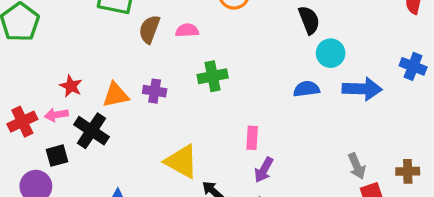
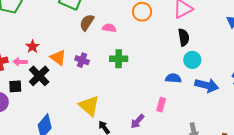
orange triangle: (116, 95) -> (58, 58), turned 36
pink rectangle: (252, 138) -> (161, 105), moved

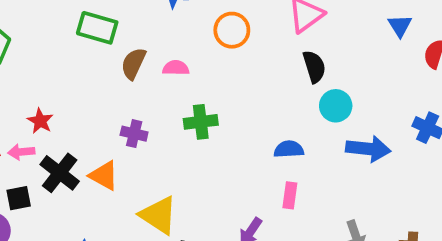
orange triangle: (58, 58) -> (104, 176), moved
blue semicircle: (173, 78) -> (289, 149), moved

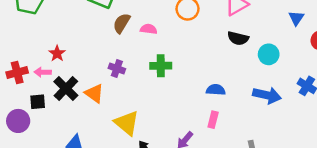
black semicircle: (314, 67) -> (238, 38), turned 114
cyan circle: (336, 106) -> (269, 54), moved

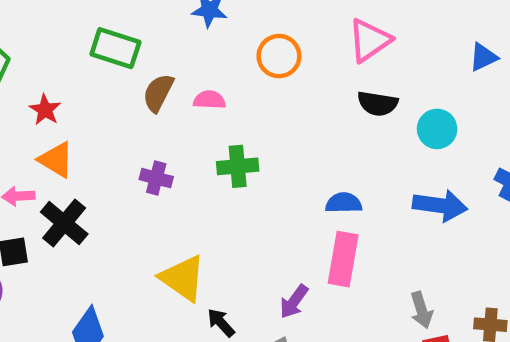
blue triangle: (296, 18) -> (483, 57), turned 35
red star: (57, 53) -> (45, 110), moved
orange triangle: (94, 93) -> (56, 160), moved
pink rectangle: (213, 120) -> (343, 259), size x1.6

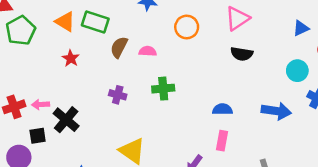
red star: (45, 110) -> (71, 58), moved
cyan circle: (437, 129) -> (297, 71), moved
orange triangle: (56, 160) -> (65, 22), moved
pink rectangle: (343, 259) -> (222, 141), size x0.7

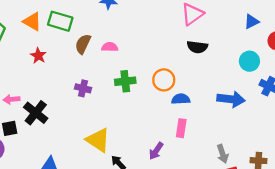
orange circle: (187, 27) -> (164, 80), moved

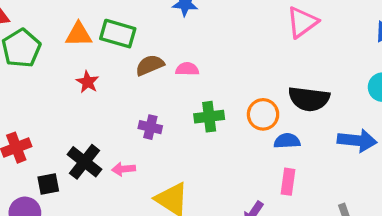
orange triangle: (32, 22) -> (79, 35), turned -30
brown semicircle: (83, 44) -> (150, 65), turned 42
black semicircle: (197, 47) -> (309, 99), moved, size x1.4
pink arrow: (12, 99) -> (123, 169), moved

